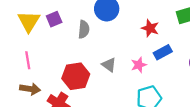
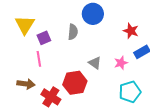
purple square: (54, 19) -> (44, 38), moved
pink line: (28, 60) -> (39, 59), moved
red hexagon: (76, 76) -> (75, 83), moved

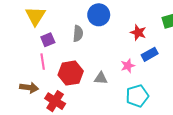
yellow triangle: (25, 25) -> (35, 16), moved
gray triangle: (95, 63) -> (101, 78), moved, turned -32
red hexagon: (75, 83) -> (71, 73), moved

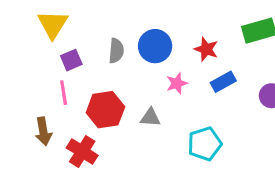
blue circle: (99, 15) -> (155, 46), moved
pink star: (128, 66) -> (177, 83), moved
brown arrow: (29, 88) -> (43, 131), turned 72

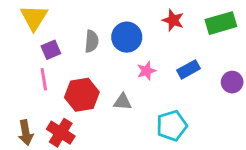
red star: (206, 49) -> (173, 20), moved
brown arrow: (43, 131) -> (26, 133), moved

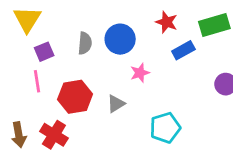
blue rectangle: (189, 69) -> (183, 50), moved
gray triangle: (123, 102) -> (116, 104), turned -36

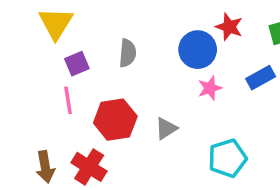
blue circle: (120, 39) -> (198, 50), moved
blue rectangle: (183, 50) -> (261, 78), moved
pink star: (140, 73) -> (210, 88), moved

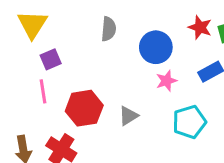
red star: (229, 27) -> (200, 27), moved
gray semicircle: (128, 53) -> (109, 29), moved
cyan pentagon: (227, 158) -> (189, 122), moved

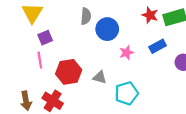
blue circle: (156, 47) -> (107, 29), moved
gray triangle: (128, 116) -> (100, 77), turned 48
cyan pentagon: (189, 122) -> (127, 93), moved

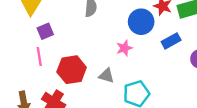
blue circle: (107, 29) -> (141, 22), moved
pink star: (127, 53) -> (124, 48), moved

